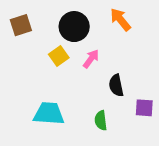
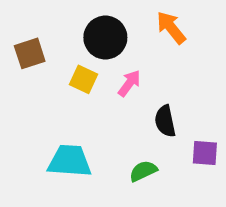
brown square: (21, 25) -> (30, 53), moved
yellow square: (59, 56) -> (83, 79), turned -30
green semicircle: (101, 120) -> (143, 171), turned 72

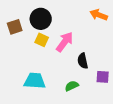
orange arrow: (171, 28) -> (99, 15), moved, turned -30
black circle: (105, 38) -> (41, 19), moved
pink arrow: (129, 83) -> (65, 42), size x1.5

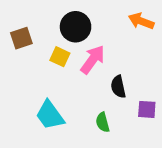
black circle: (41, 19) -> (76, 27), moved
cyan trapezoid: (35, 81) -> (50, 115), turned -130
green semicircle: (72, 86) -> (103, 122), turned -80

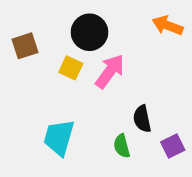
black semicircle: (118, 87) -> (142, 119), moved
purple square: (147, 109) -> (173, 146), moved, turned -30
cyan trapezoid: (50, 115) -> (59, 137), turned 52

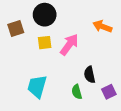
orange arrow: (168, 25) -> (102, 26), moved
black circle: (89, 32) -> (45, 15), moved
yellow square: (71, 68) -> (45, 43), turned -32

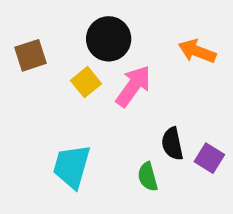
black circle: (45, 15) -> (109, 39), moved
yellow square: (45, 43) -> (86, 82), turned -32
purple square: (109, 92) -> (209, 158), moved, turned -32

